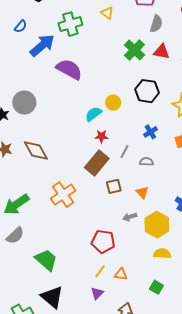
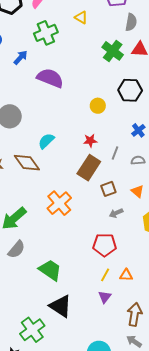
blue arrow: (42, 45) -> (21, 58), size x0.6
cyan semicircle: (93, 114) -> (46, 141), moved
gray arrow: (130, 217) -> (116, 213), moved

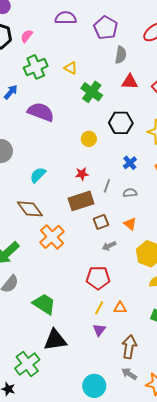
yellow triangle: (81, 17) -> (71, 68), moved
green cross: (113, 51) -> (92, 92), moved
brown diamond: (27, 163) -> (30, 209), moved
brown rectangle: (89, 168) -> (81, 201), turned 40
black triangle: (61, 306) -> (55, 340), turned -40

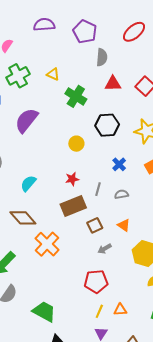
purple semicircle: (41, 112) -> (26, 120), turned -68

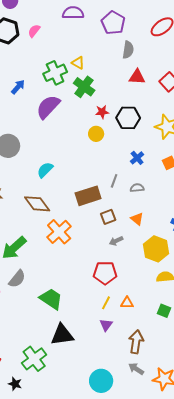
green cross: (18, 76) -> (55, 73), moved
green cross: (76, 96) -> (84, 87), moved
red star: (72, 179) -> (102, 112), moved

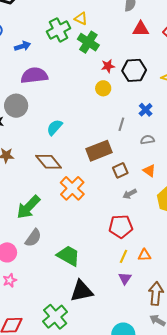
blue arrow: (18, 87) -> (22, 46), turned 35
purple semicircle: (48, 107) -> (34, 75), moved, turned 44
gray line: (114, 181) -> (121, 124), moved

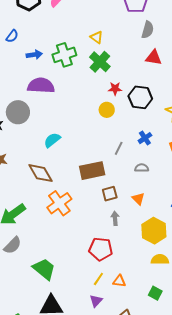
green cross: (59, 30) -> (64, 55), moved
gray arrow: (130, 194) -> (115, 218), turned 104

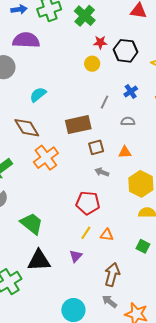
orange triangle: (138, 199) -> (125, 152), turned -48
gray arrow: (115, 218) -> (102, 172), turned -64
purple triangle: (96, 301) -> (76, 256), moved

